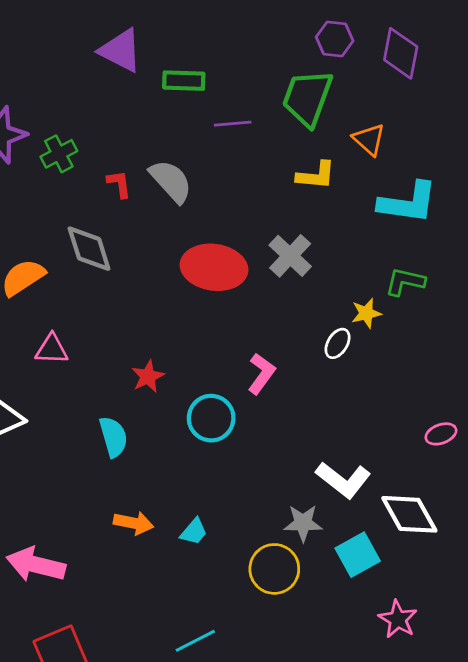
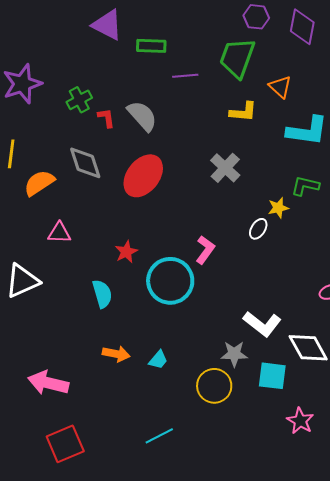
green cross: (59, 154) -> (79, 100), moved
red ellipse: (214, 267) -> (143, 176), moved, turned -60
cyan circle: (211, 418) -> (170, 281), size x1.4
cyan square: (358, 555) -> (272, 376), turned 36

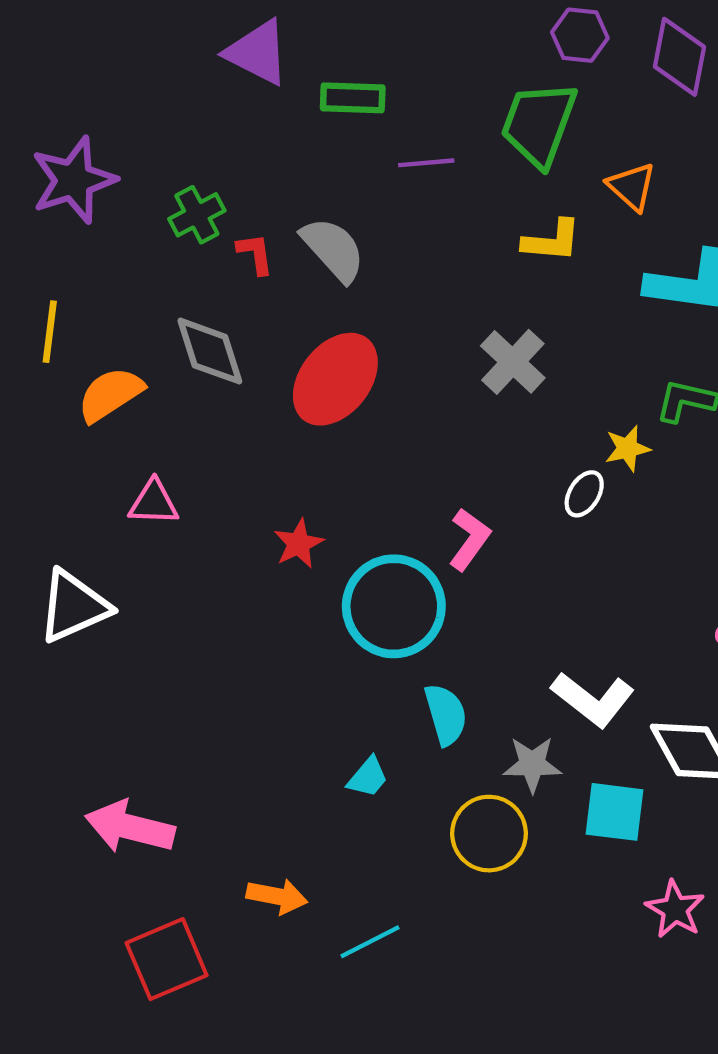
cyan semicircle: (102, 294) -> (446, 715), moved
orange arrow: (116, 354) -> (277, 896), moved

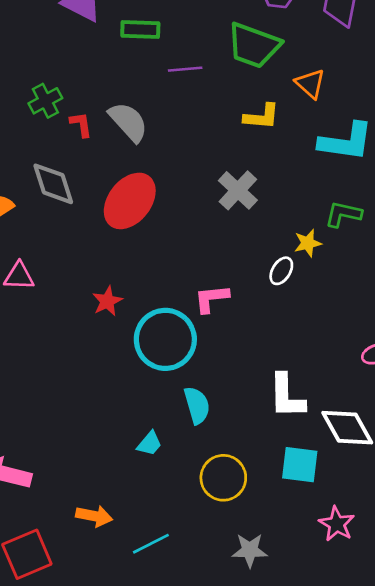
green trapezoid: (539, 124) -> (254, 45), turned -90
pink L-shape: (470, 539) -> (211, 299), turned -132
white L-shape: (593, 699) -> (287, 396), turned 51
gray star: (532, 764) -> (250, 550), moved

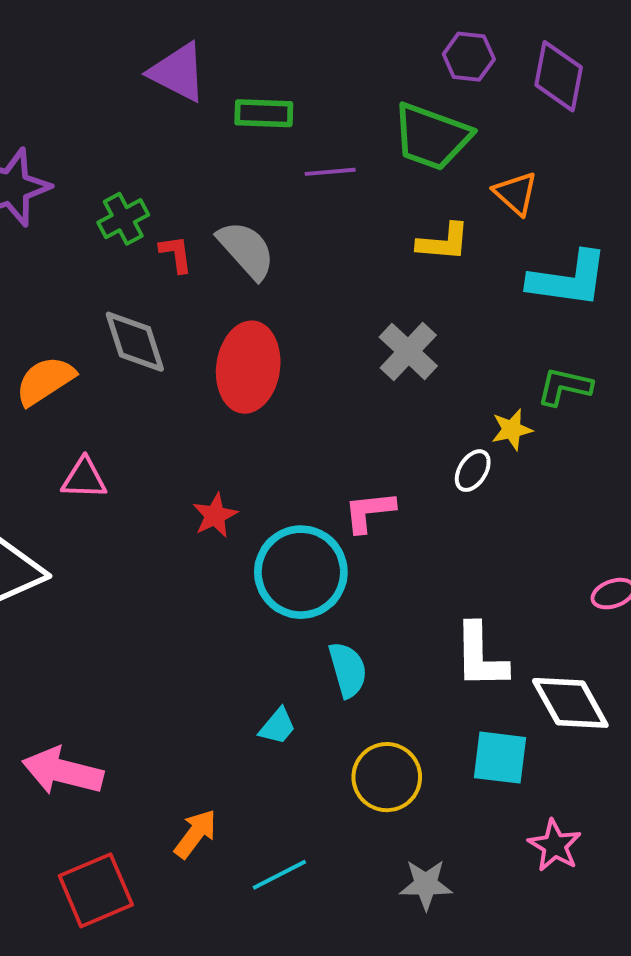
red ellipse: (130, 201) -> (248, 367), turned -30
orange arrow: (94, 516) -> (195, 834), turned -64

